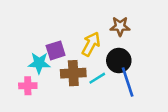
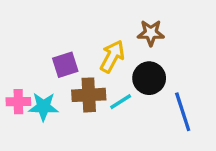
cyan star: (39, 63) -> (43, 107), moved
blue line: (128, 82) -> (183, 112), moved
pink cross: (28, 86) -> (18, 102), moved

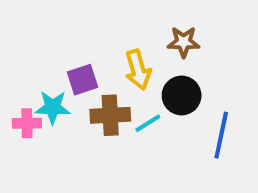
yellow arrow: (112, 56) -> (138, 70), turned 136
cyan star: (43, 107) -> (53, 107), moved
blue line: (183, 112) -> (221, 135), turned 30

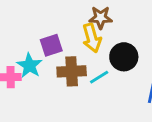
brown star: (184, 42) -> (101, 18), moved
cyan star: (53, 107) -> (29, 66), turned 30

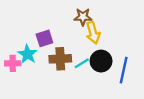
yellow arrow: (92, 38) -> (93, 33), moved
black circle: (124, 57) -> (101, 61), moved

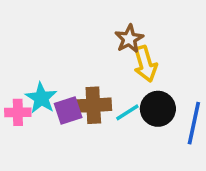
brown star: (83, 17) -> (129, 39), turned -30
purple square: (44, 38) -> (68, 111), moved

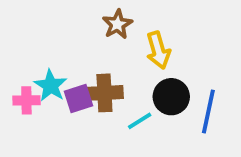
brown star: (129, 39) -> (117, 24), moved
cyan line: (127, 112) -> (140, 121), moved

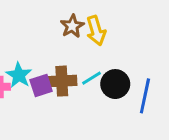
yellow arrow: (158, 50) -> (96, 31), moved
cyan line: (140, 121) -> (92, 78), moved

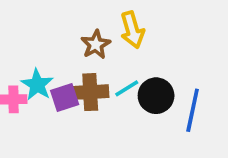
brown star: (72, 26) -> (96, 45), moved

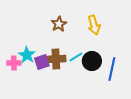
yellow arrow: (132, 30) -> (94, 25), moved
brown star: (96, 45) -> (59, 24), moved

